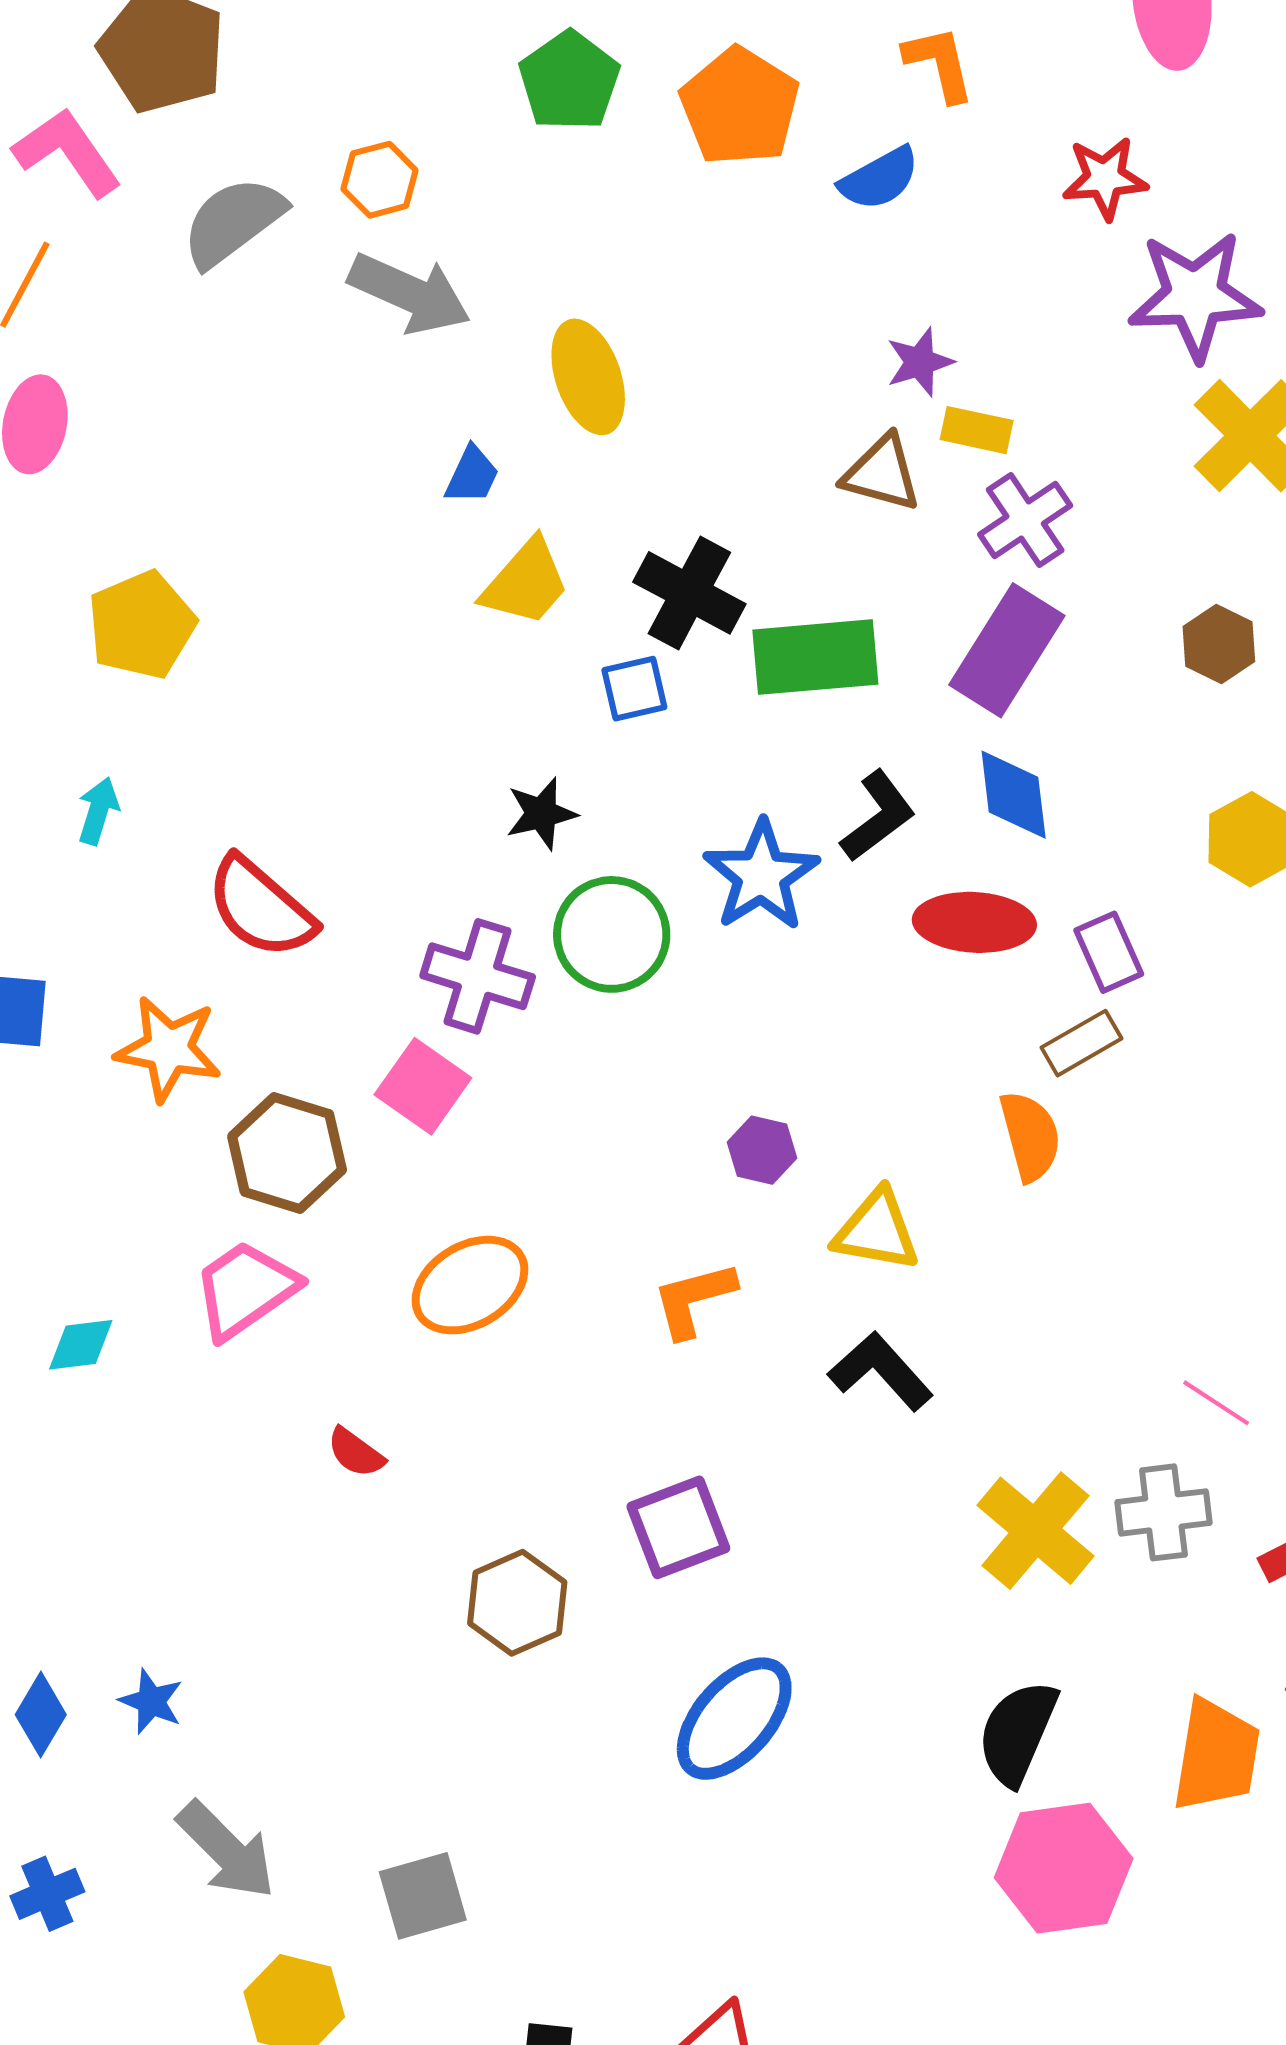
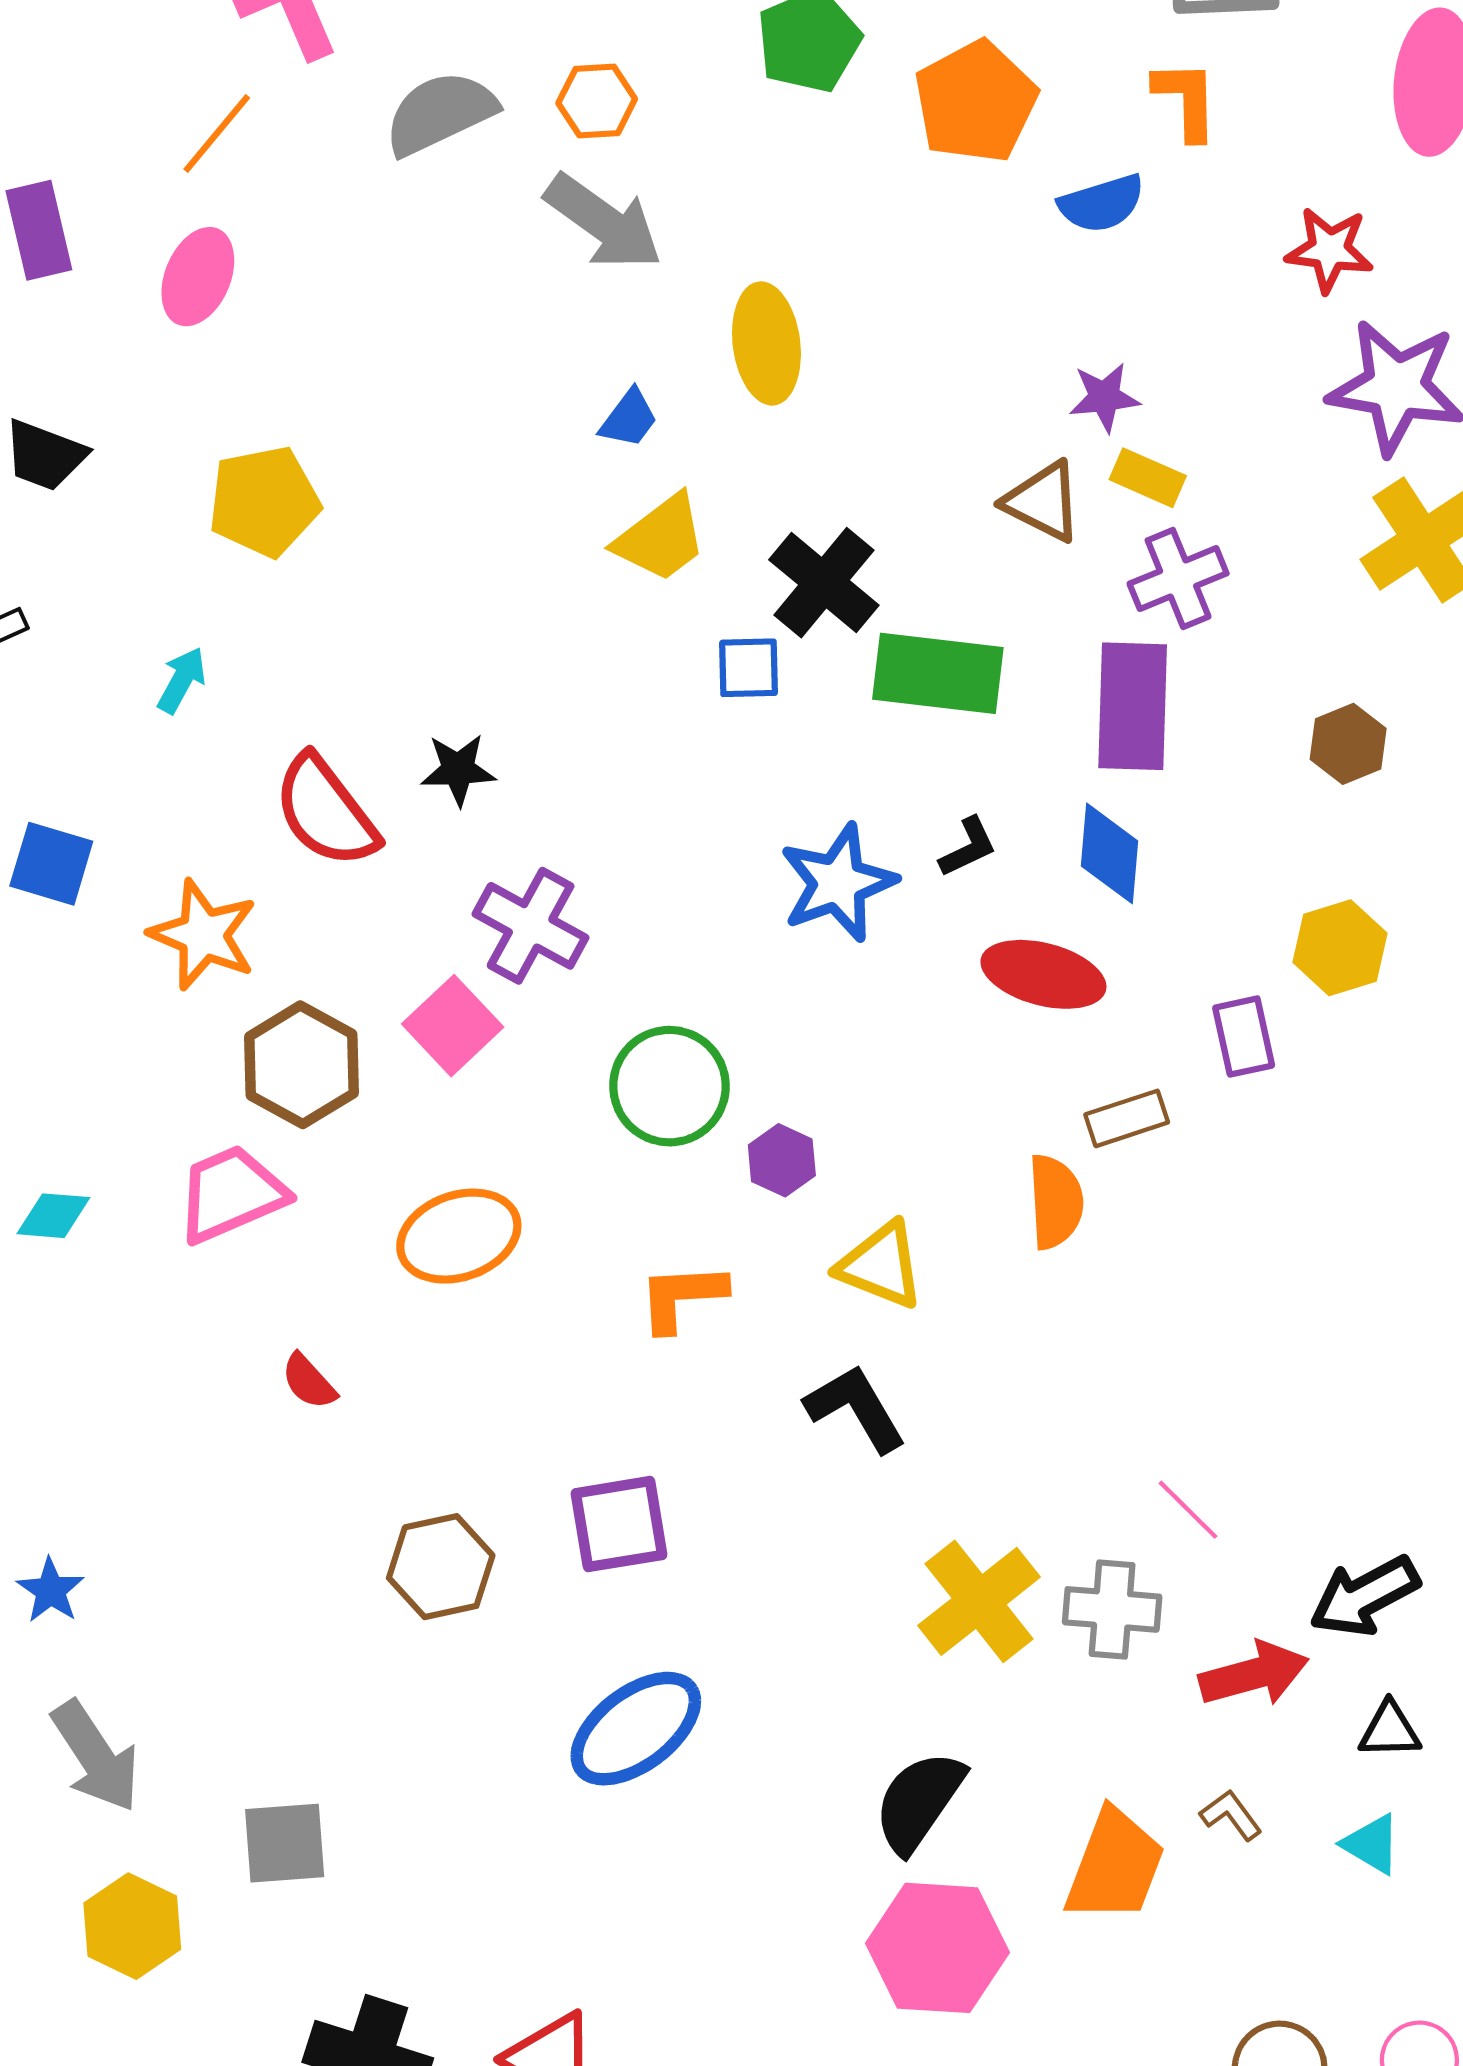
purple rectangle: (1007, 650) -> (1133, 706), turned -42
black star: (541, 813) -> (458, 770), moved
black L-shape: (878, 816) -> (968, 847), size x0.7
green circle: (612, 934) -> (669, 1086), moved
purple rectangle: (1109, 952) -> (1244, 1037), moved

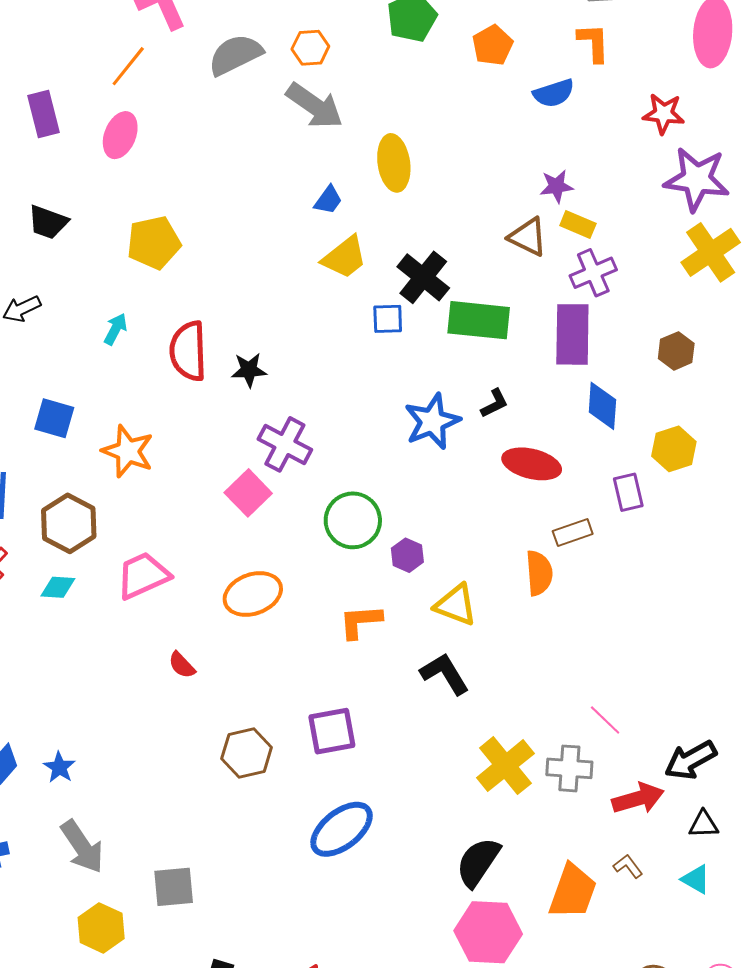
orange pentagon: (976, 102) -> (492, 45), size x0.7
red semicircle: (326, 811) -> (188, 351), moved, turned 36
blue diamond: (1110, 853) -> (602, 406), moved
brown hexagon: (301, 1065) -> (69, 523), moved

